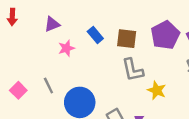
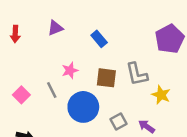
red arrow: (12, 17) -> (15, 34), moved
brown square: (127, 39) -> (106, 78), moved
pink star: (66, 48) -> (70, 70), moved

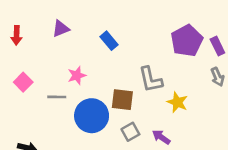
brown square: (106, 78) -> (122, 100), moved
gray line: (52, 90) -> (57, 97), turned -63
pink square: (21, 95) -> (23, 82), moved

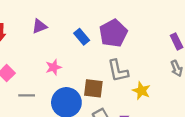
purple pentagon: (187, 41) -> (113, 33), moved
gray line: (57, 97) -> (27, 95), moved

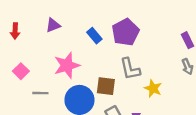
pink star: (54, 67) -> (67, 65), size x1.6

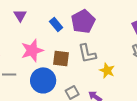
purple triangle: (53, 25) -> (20, 15), turned -40
brown square: (106, 86) -> (61, 58), moved

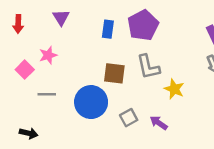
blue rectangle: (56, 24) -> (108, 29), turned 48
pink star: (32, 50) -> (48, 55), moved, size x0.6

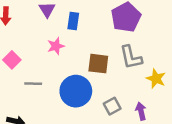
blue rectangle: (108, 29) -> (73, 21), moved
pink star: (48, 55) -> (56, 46), moved
purple arrow: (159, 123) -> (141, 111), turned 42

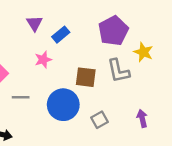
blue rectangle: (73, 21) -> (61, 35), turned 42
yellow star: (156, 79) -> (143, 52), moved
purple arrow: (141, 111) -> (142, 118), moved

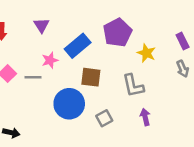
blue rectangle: (61, 35) -> (78, 46), moved, size x1.5
gray L-shape: (118, 71) -> (133, 86), moved
gray line: (21, 97) -> (33, 77), moved

